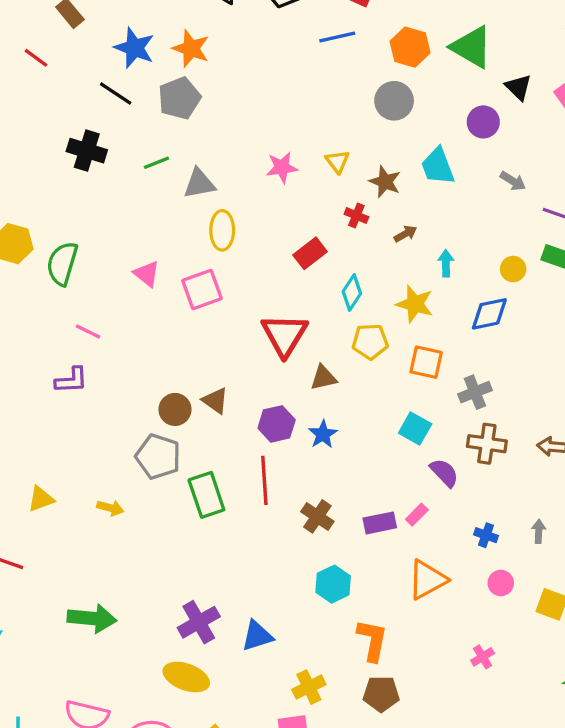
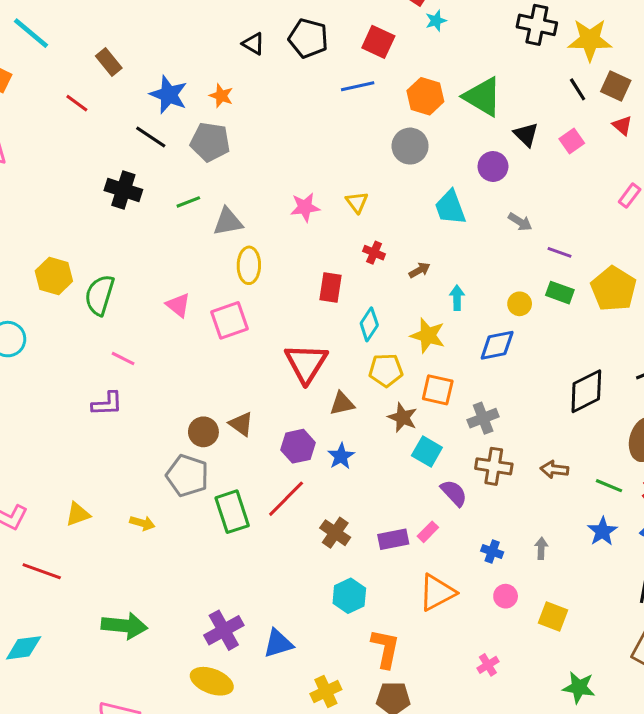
orange star: (191, 48) -> (221, 96), size x0.7
gray pentagon: (179, 98) -> (210, 142), turned 30
brown star: (385, 182) -> (403, 418), moved
red rectangle: (310, 253) -> (331, 287), turned -44
red line: (264, 480) -> (286, 499), turned 48

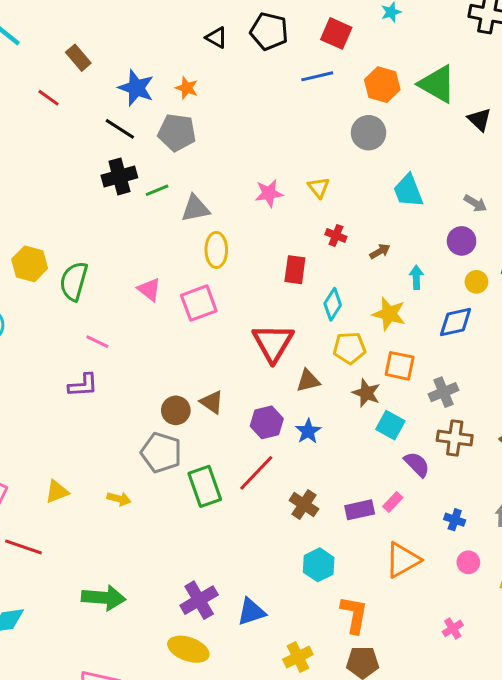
purple circle: (493, 166) -> (462, 241), moved
black cross: (123, 190) -> (119, 176), moved, turned -32

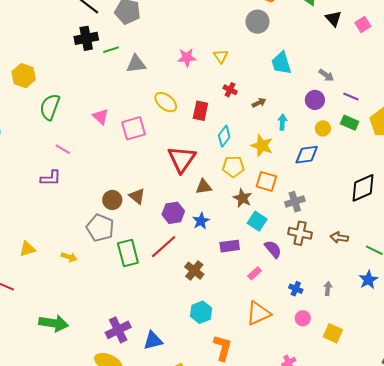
yellow ellipse: (216, 250) -> (166, 102), moved, turned -55
yellow hexagon: (30, 264) -> (24, 76), moved
purple rectangle: (360, 510) -> (230, 246), moved

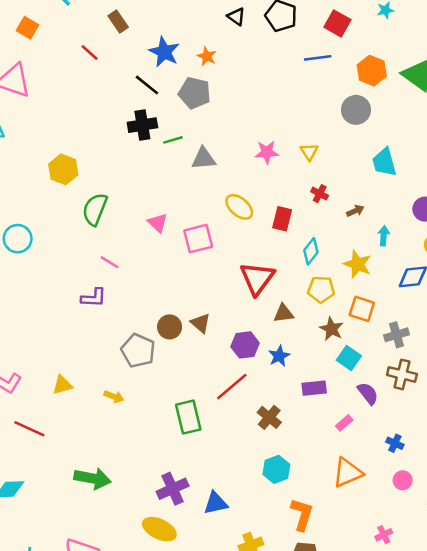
gray pentagon: (100, 228) -> (138, 351), moved
green rectangle: (128, 253) -> (188, 417), moved

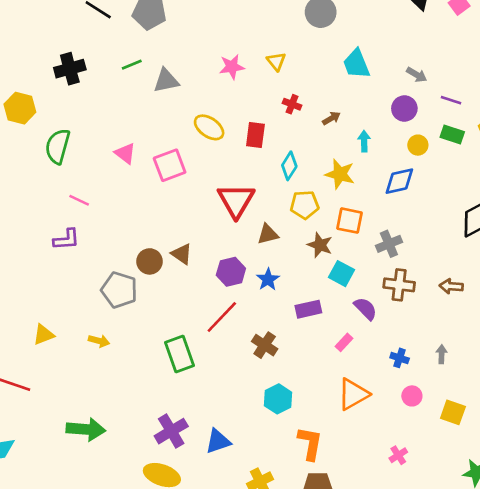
black cross: (142, 125) -> (70, 69), moved

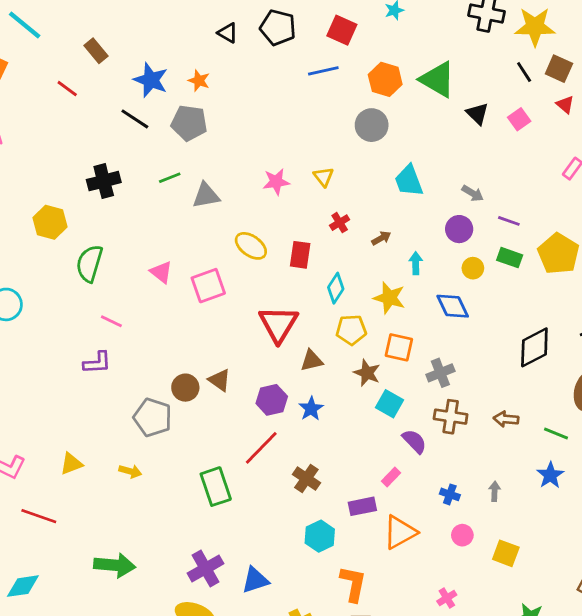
red cross: (292, 104) -> (340, 223), turned 36
blue diamond: (399, 181) -> (453, 306), turned 76
purple rectangle: (308, 309) -> (362, 506), moved

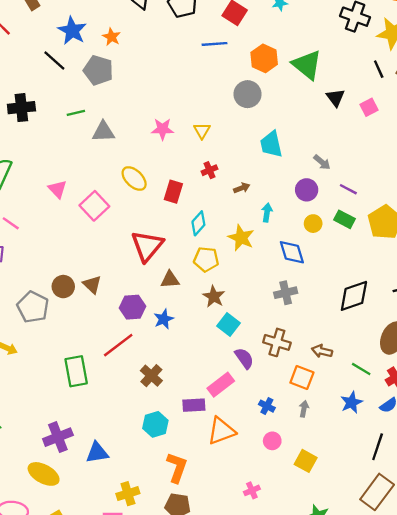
pink square: (208, 286) -> (94, 206), turned -32
orange square: (399, 347) -> (302, 377), moved
gray cross: (440, 373) -> (286, 293), moved
pink rectangle: (391, 477) -> (221, 385), size x1.6

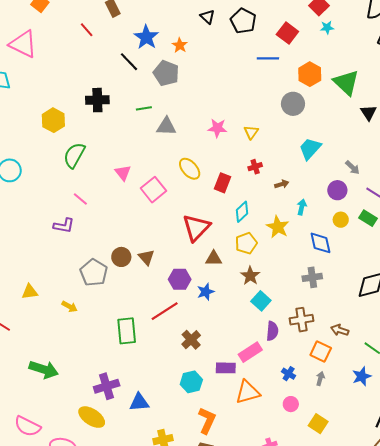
cyan trapezoid: (271, 144) -> (310, 149), turned 50
yellow pentagon: (206, 259) -> (246, 243), turned -30
brown cross: (277, 342) -> (301, 320), turned -30
purple semicircle: (244, 358) -> (272, 331), turned 36

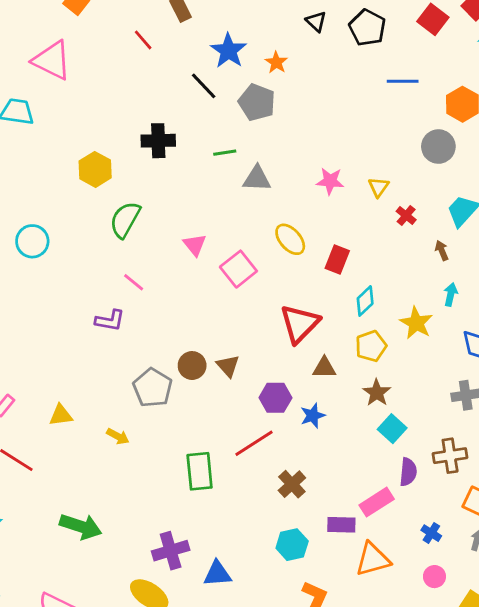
red square: (287, 33) -> (433, 19), moved
red cross: (255, 167) -> (406, 216), moved, turned -32
brown arrow: (282, 184) -> (442, 250), moved, turned -96

